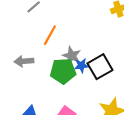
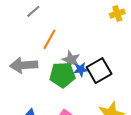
gray arrow: (24, 61) -> (24, 65), size x1.4

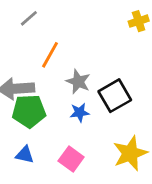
blue star: (81, 69) -> (80, 113), moved
green pentagon: (62, 75) -> (29, 111), moved

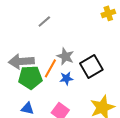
gray line: (29, 18) -> (44, 21), moved
orange line: (50, 55) -> (50, 68), moved

